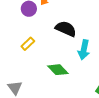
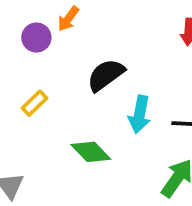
black semicircle: (66, 29) -> (106, 75), turned -60

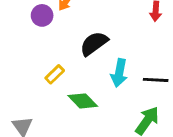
yellow rectangle: (35, 103) -> (55, 74), moved

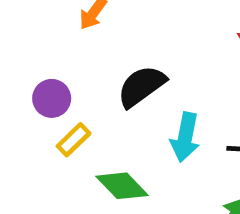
purple circle: (42, 15) -> (52, 98), moved

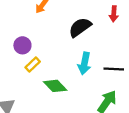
black semicircle: (142, 86) -> (80, 27), moved

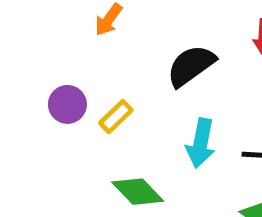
yellow rectangle: (33, 65) -> (116, 117), moved

